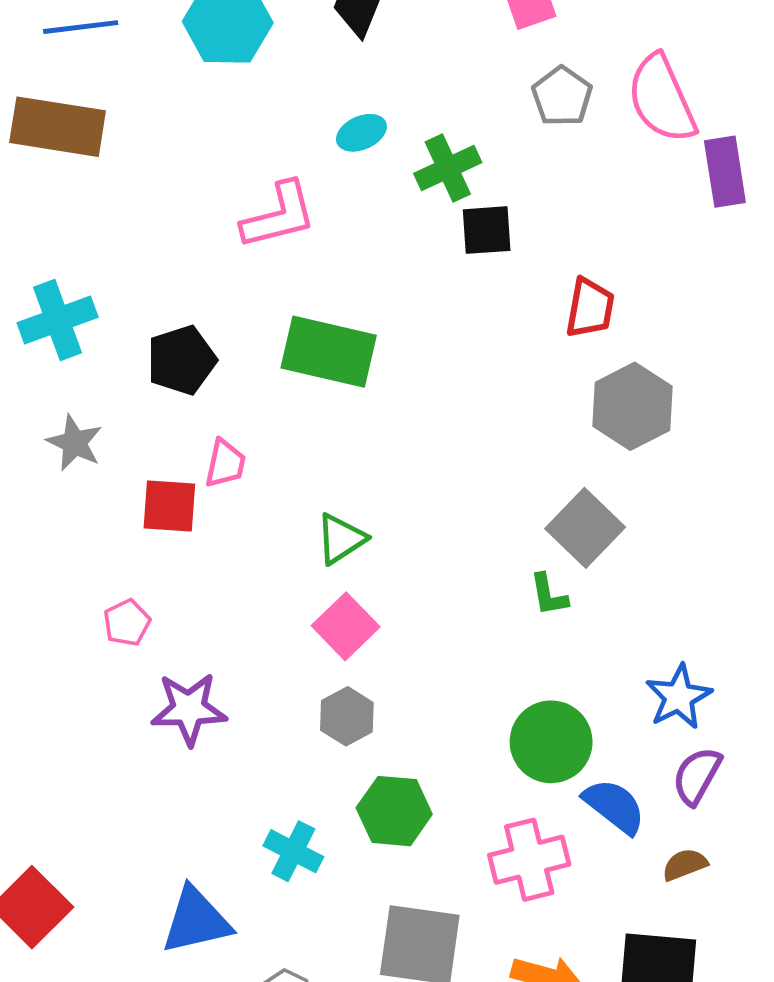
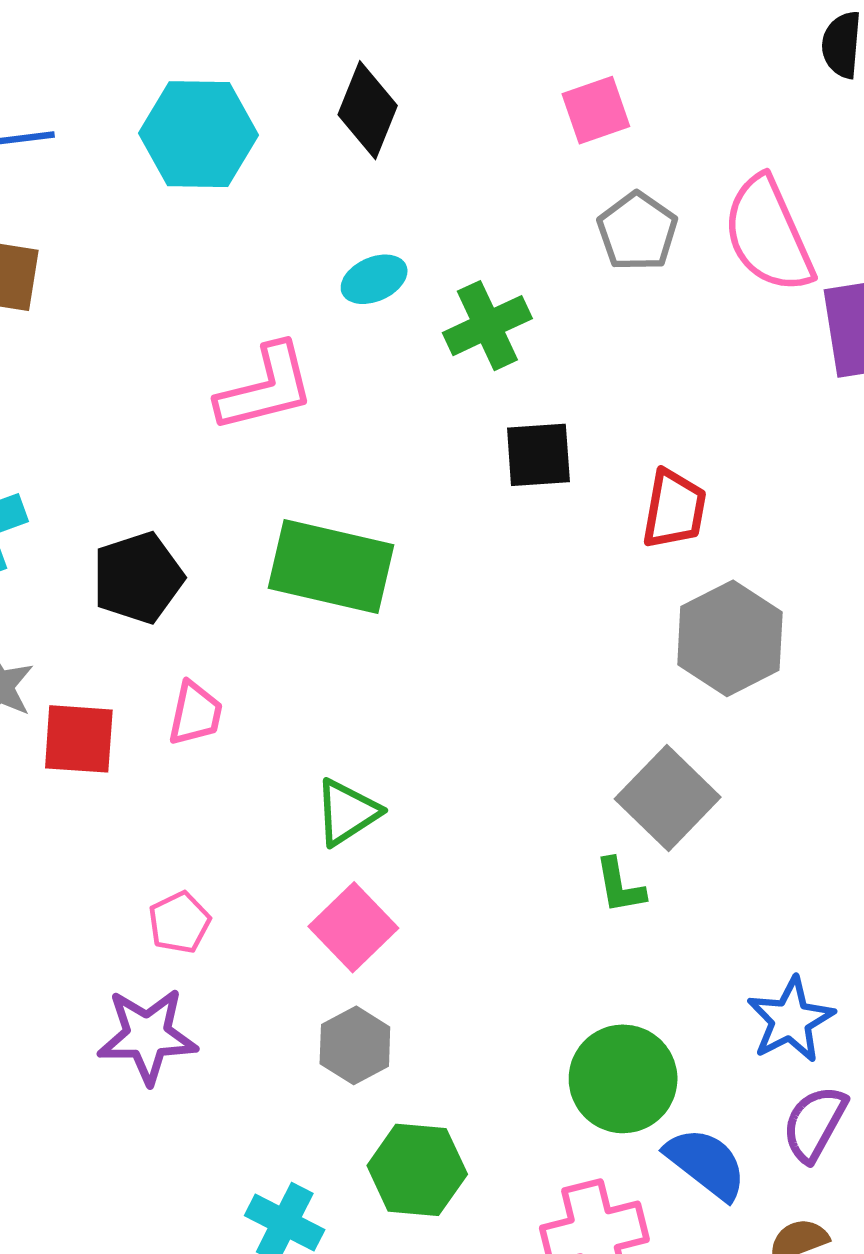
black square: (487, 230) -> (538, 455), moved
red square: (169, 506) -> (79, 739), moved
pink pentagon: (127, 623) -> (179, 922), moved

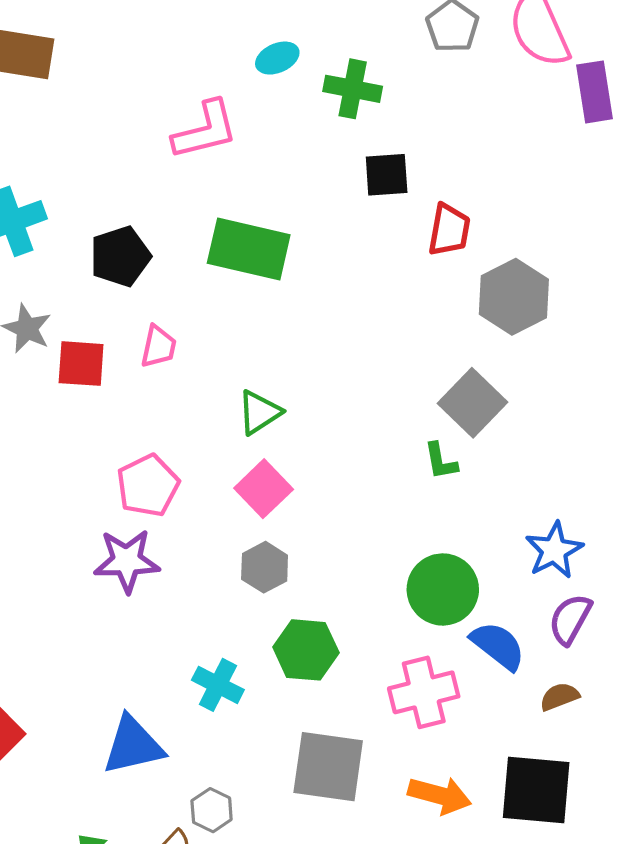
green cross: (487, 326) -> (353, 89), turned 36
red trapezoid: (674, 509) -> (449, 230), moved
pink pentagon: (179, 922) -> (148, 486), size x1.5

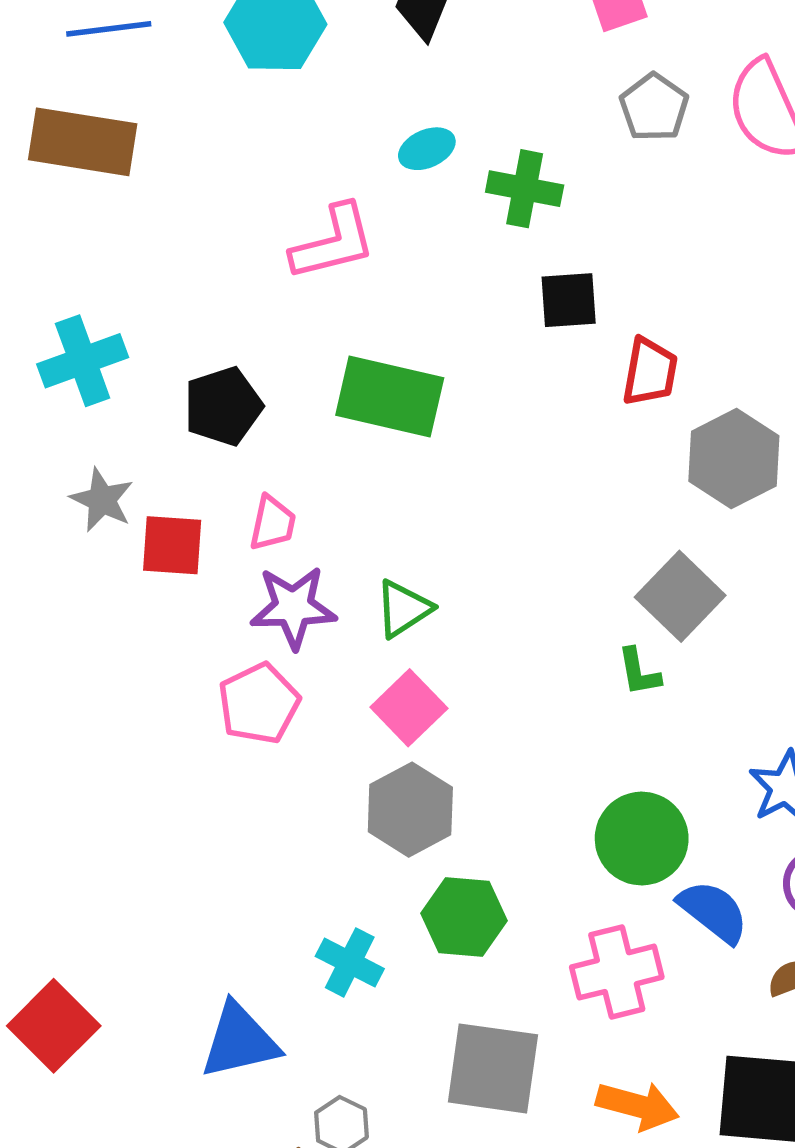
purple star: (127, 561) -> (293, 607), moved
gray hexagon: (265, 567) -> (410, 810), size x1.4

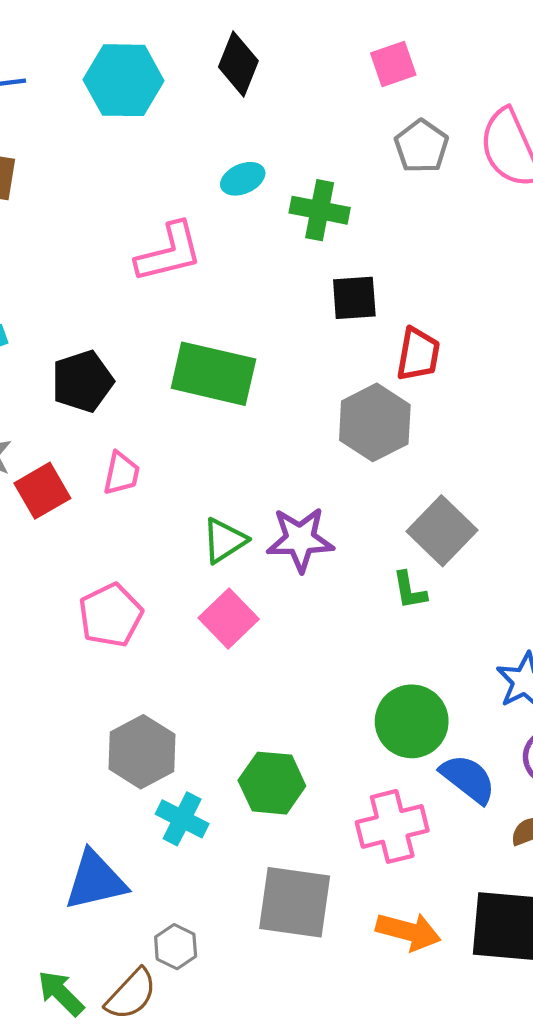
gray hexagon: (734, 459) -> (375, 422), moved
red square: (172, 545) -> (42, 491), turned -34
purple star: (293, 607) -> (300, 539), moved
gray hexagon: (410, 810) -> (142, 752), moved

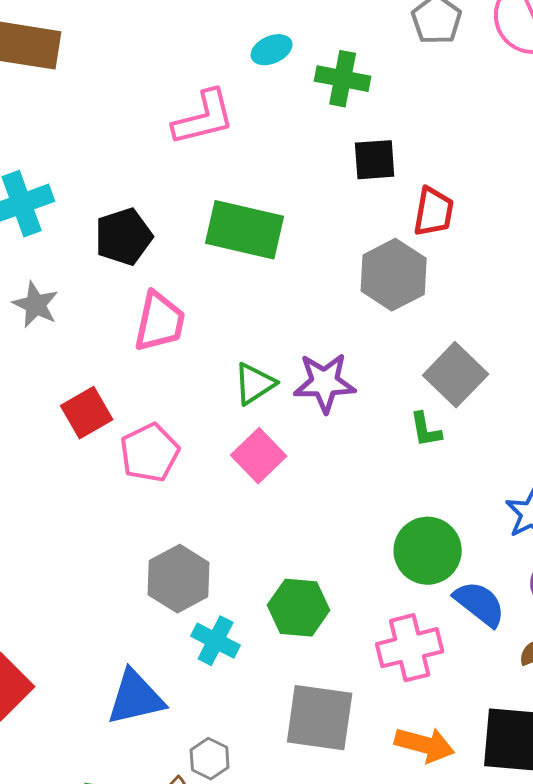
pink trapezoid: (121, 473) -> (160, 322), size x1.5
red square: (42, 491) -> (87, 413), moved

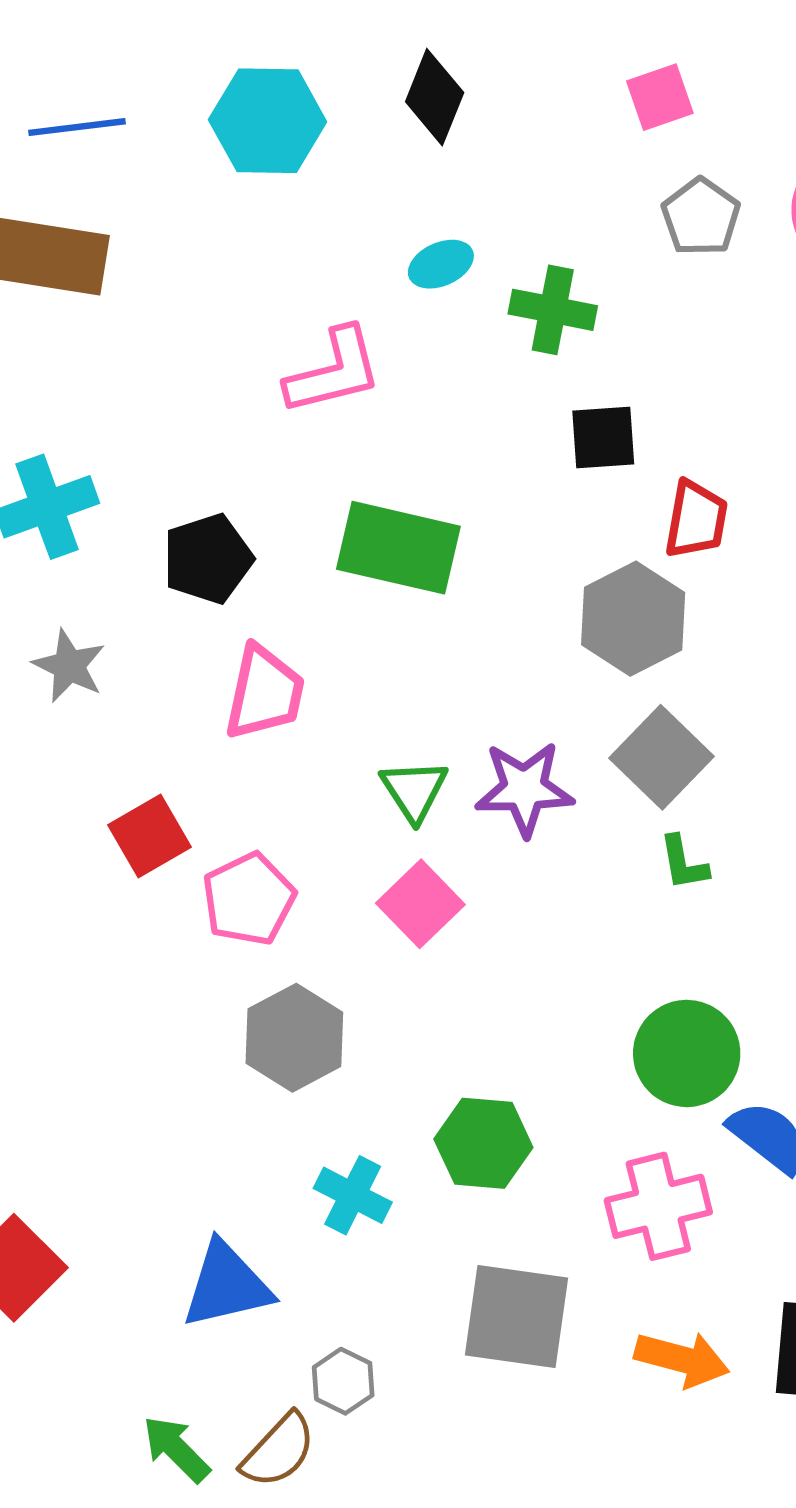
gray square: (456, 375) -> (661, 757), moved
green triangle: (255, 384) -> (414, 790), turned -30
gray hexagon: (179, 579) -> (294, 1038), moved

